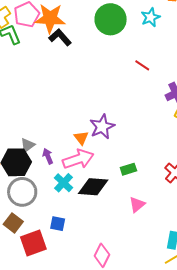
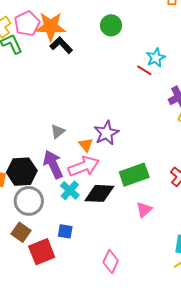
cyan star: (151, 17) -> (156, 58), moved
green circle: (111, 19) -> (111, 25), size x0.7
gray triangle: (28, 145) -> (58, 131), moved
purple arrow: (48, 156) -> (53, 164), size x1.8
green rectangle: (128, 169) -> (134, 175), size x1.8

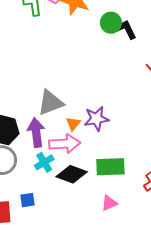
green circle: (111, 25) -> (111, 23), moved
black L-shape: (61, 45) -> (126, 29), moved
gray triangle: (58, 131) -> (50, 103), size x1.8
blue square: (65, 231) -> (28, 200), turned -35

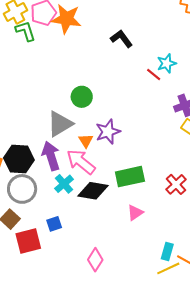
green circle: (111, 23) -> (82, 97), moved
pink arrow: (65, 144) -> (81, 162), turned -128

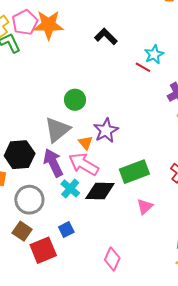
black hexagon: (19, 159) -> (20, 155), moved

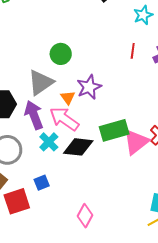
red line: (143, 67) -> (133, 51), moved, turned 63
pink triangle: (145, 207) -> (136, 142), moved, size x1.6

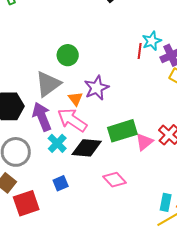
cyan star: (143, 15) -> (152, 41), moved
pink triangle: (136, 142) -> (144, 142), size x0.7
blue square: (42, 183) -> (61, 183), moved
pink diamond: (85, 216) -> (114, 180), moved, turned -70

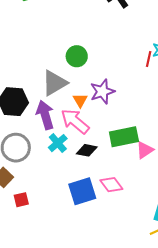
black diamond: (87, 148) -> (87, 150), size x0.7
blue square: (61, 183) -> (82, 191), moved, size x1.8
red square: (26, 203) -> (21, 200), size x0.6

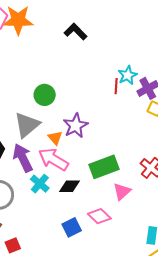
pink triangle: (145, 150) -> (122, 191), moved
blue square: (82, 191) -> (72, 227), size x0.7

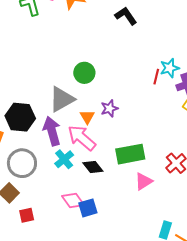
purple star: (76, 126) -> (109, 108), size x0.7
black diamond: (70, 186) -> (93, 167), turned 40
pink diamond: (99, 216) -> (73, 201), moved

